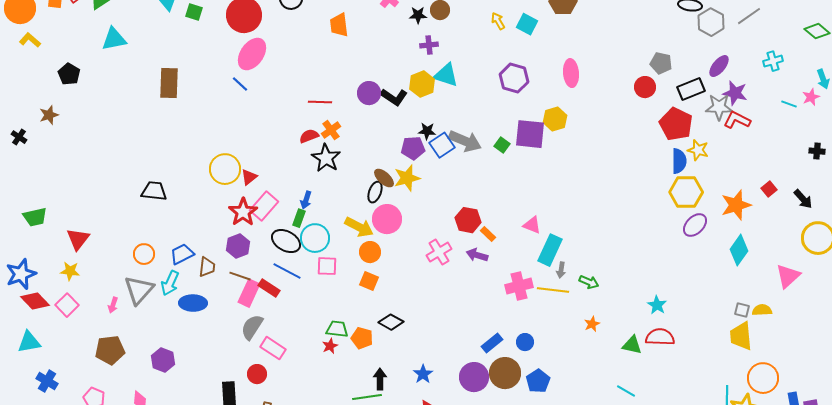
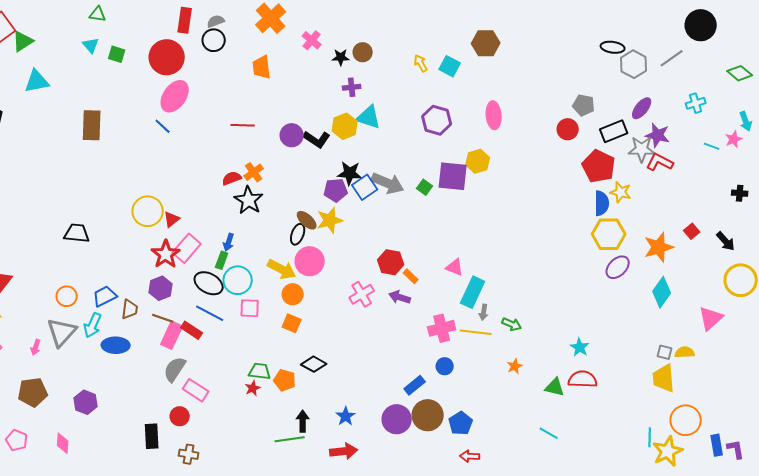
red line: (320, 102) -> (243, 125), moved
black star: (427, 131) -> (350, 173), size x1.4
blue circle: (525, 342) -> (445, 366), moved

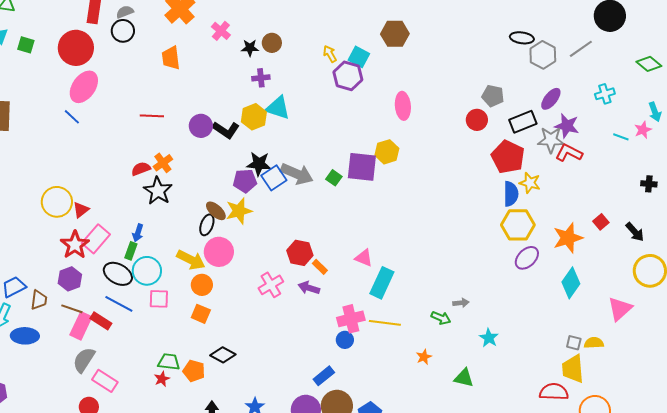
purple hexagon: (437, 120) -> (348, 76), moved
gray arrow: (484, 312) -> (461, 303), moved, turned -105
green arrow: (512, 324) -> (441, 318), moved
blue circle: (445, 366) -> (345, 340), moved
red semicircle: (583, 379) -> (554, 392), moved

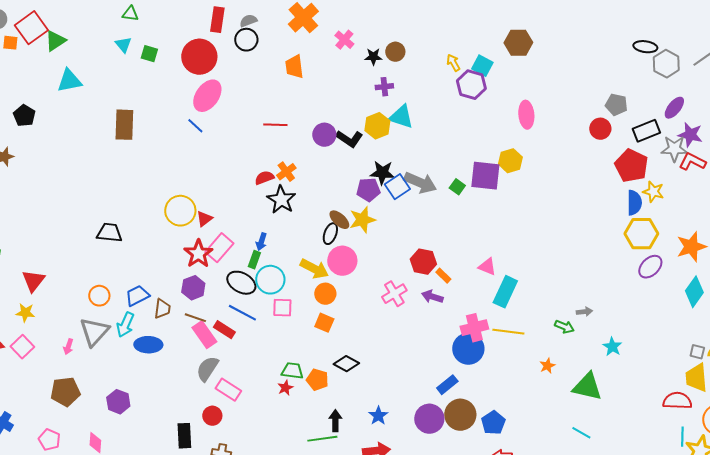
pink rectangle: (81, 326) -> (204, 335), turned -60
blue circle: (345, 340) -> (468, 349), size x1.8
green triangle: (464, 378) -> (587, 387), size x1.5

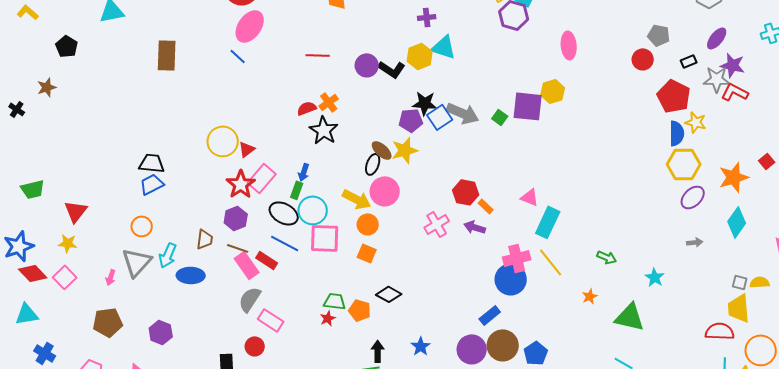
black rectangle: (646, 131) -> (689, 61), size x0.6
blue trapezoid: (137, 296) -> (152, 184), moved
pink square: (282, 308) -> (325, 238), size x1.5
gray arrow: (584, 312) -> (695, 242), moved
yellow line: (508, 332) -> (551, 262), turned 44

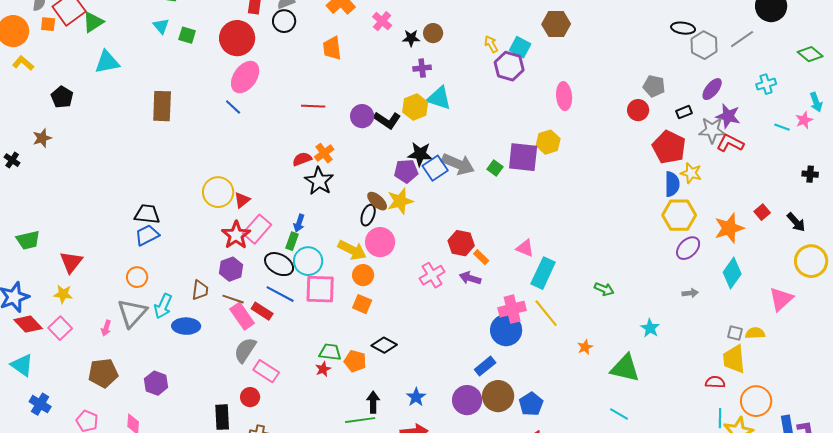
green arrow: (607, 257) -> (604, 289), moved
cyan triangle: (27, 314) -> (22, 365), turned 45
red semicircle: (720, 331) -> (715, 382), size x0.7

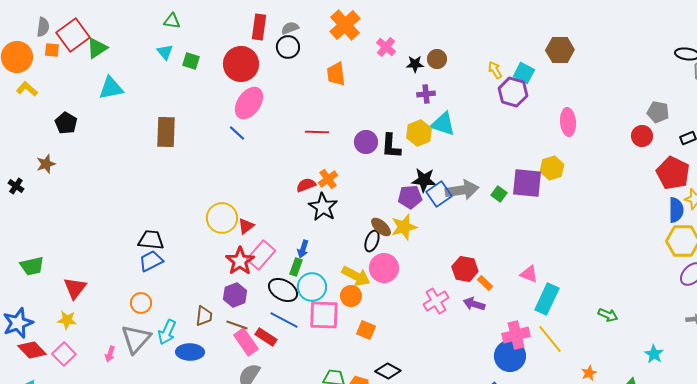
black L-shape: (387, 120) -> (391, 146), turned 60
gray arrow: (458, 164) -> (462, 190), turned -32
orange circle: (363, 275) -> (351, 296), moved

